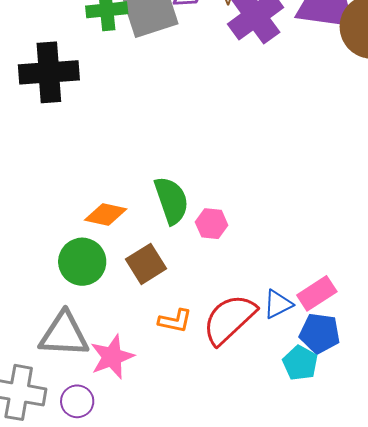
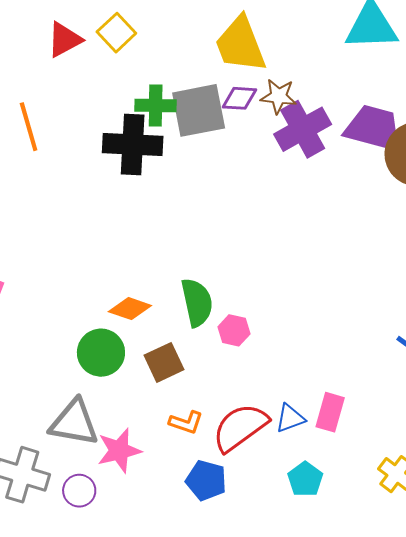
black cross: (49, 72) -> (133, 145), moved
pink rectangle: (317, 293) -> (330, 412), turned -48
blue pentagon: (320, 333) -> (206, 480), moved

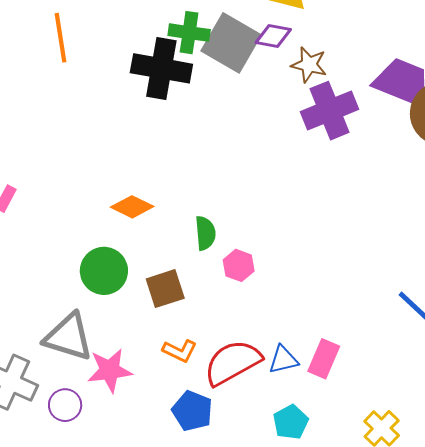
brown star: (279, 96) -> (309, 65), moved
gray square: (199, 110) -> (231, 43), turned 34
purple cross: (303, 129) -> (329, 111), moved
green semicircle: (197, 302) -> (205, 233), size x0.7
orange diamond: (130, 309) -> (132, 207), moved

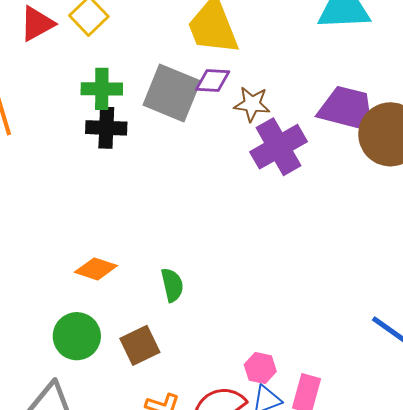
green cross: (189, 33) -> (102, 89), moved
black cross: (161, 68) -> (106, 128), size x0.7
pink hexagon: (239, 265) -> (260, 368), moved

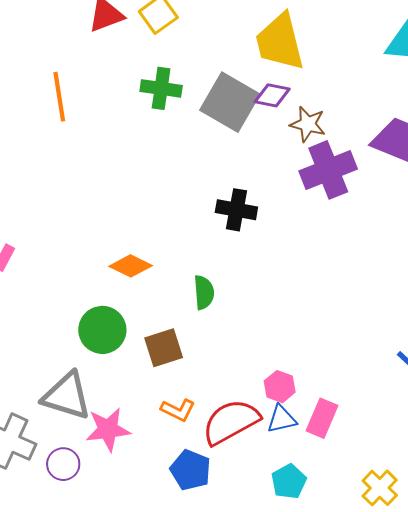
black cross: (106, 128) -> (236, 210), moved

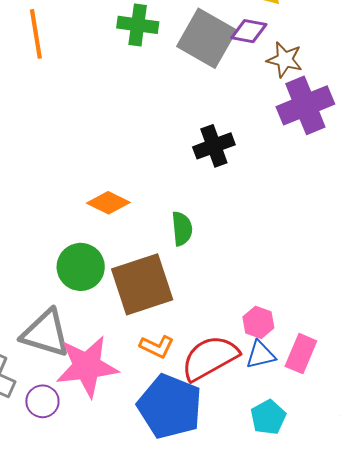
black cross: (236, 210) -> (214, 146), turned -30
brown square: (164, 348) -> (142, 284), size x1.6
pink star: (108, 429) -> (87, 366), size x1.4
blue pentagon: (190, 470) -> (170, 406), size x1.6

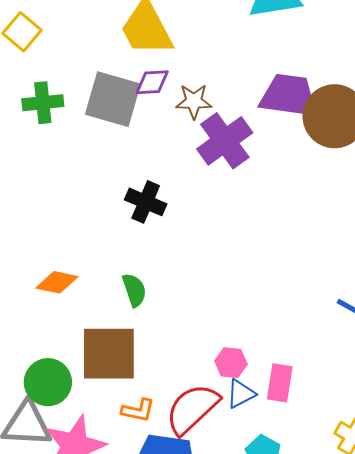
black cross: (214, 146) -> (146, 202), turned -33
green circle: (81, 267) -> (48, 382), moved
brown square: (142, 284) -> (109, 354), turned 32

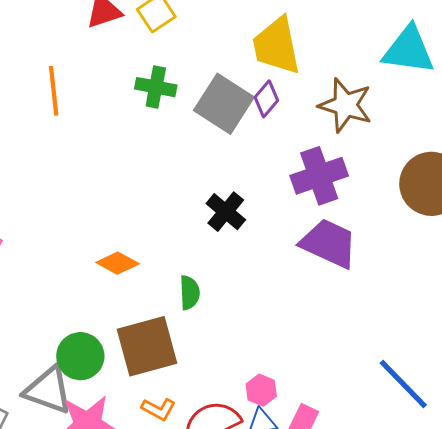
purple diamond: (152, 82) -> (266, 99), turned -63
purple trapezoid: (289, 96) -> (329, 243), moved
brown star: (194, 101) -> (345, 105), moved, size x1.5
brown square: (109, 354) -> (147, 346), turned -32

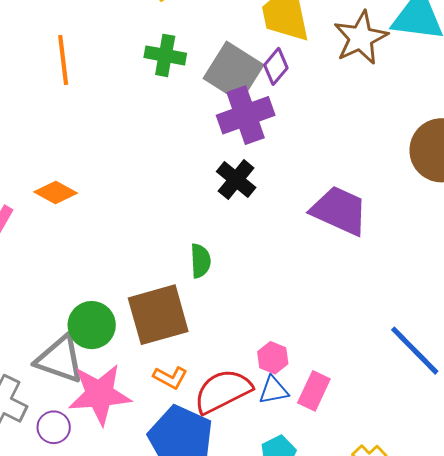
brown star: (345, 105) -> (361, 38), moved, turned 30
purple cross: (319, 176) -> (246, 115), moved
orange diamond: (118, 263) -> (56, 192), moved

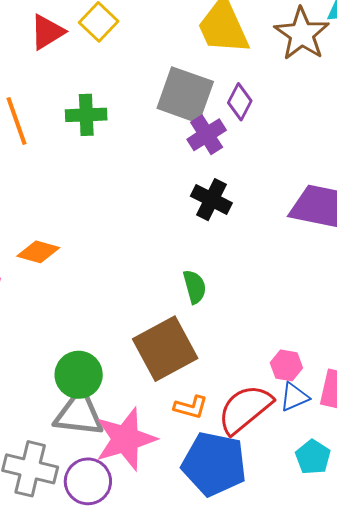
green cross: (165, 55) -> (86, 115), moved
purple diamond: (276, 66) -> (240, 102), moved
purple cross: (246, 115) -> (207, 135), size x0.7
green circle: (92, 325) -> (79, 375), moved
purple circle: (54, 427) -> (88, 481), size x1.4

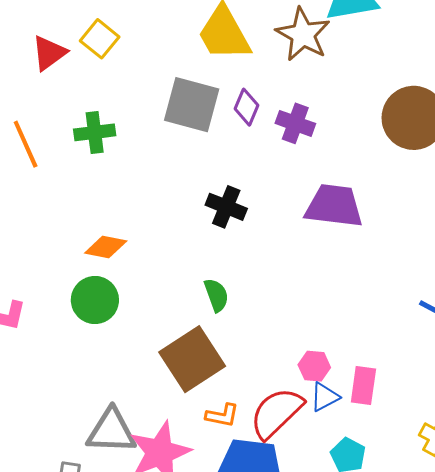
purple cross: (207, 135) -> (295, 123), moved, turned -33
orange diamond: (38, 252) -> (106, 247), moved
green circle: (79, 375) -> (95, 300), moved

